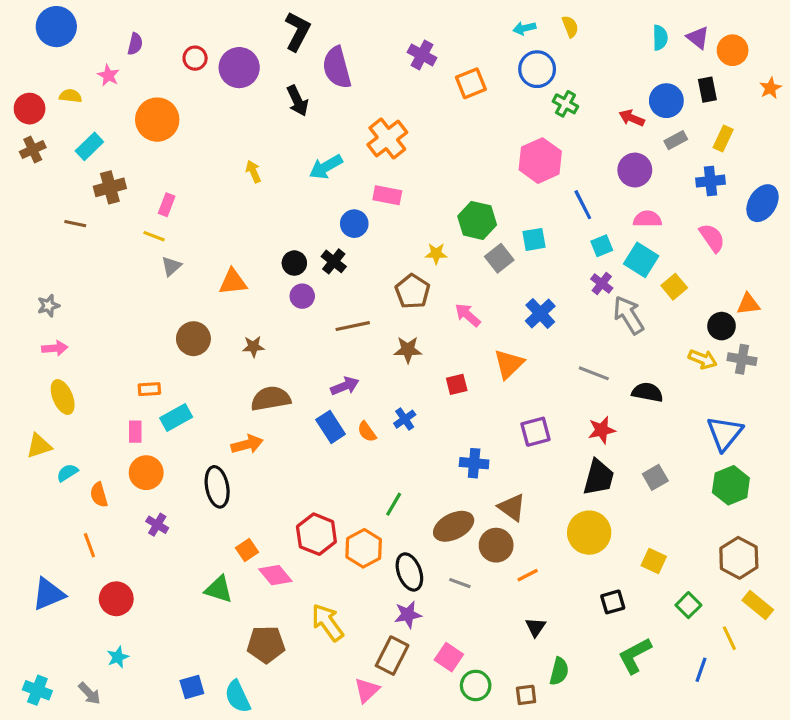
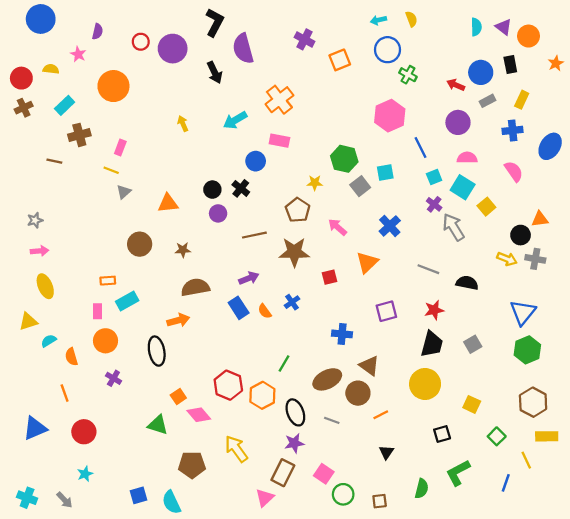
brown star: (408, 350) -> (294, 252), size x1.5
yellow rectangle: (758, 605) -> (547, 436), turned -40
green semicircle: (559, 671) -> (422, 489), moved

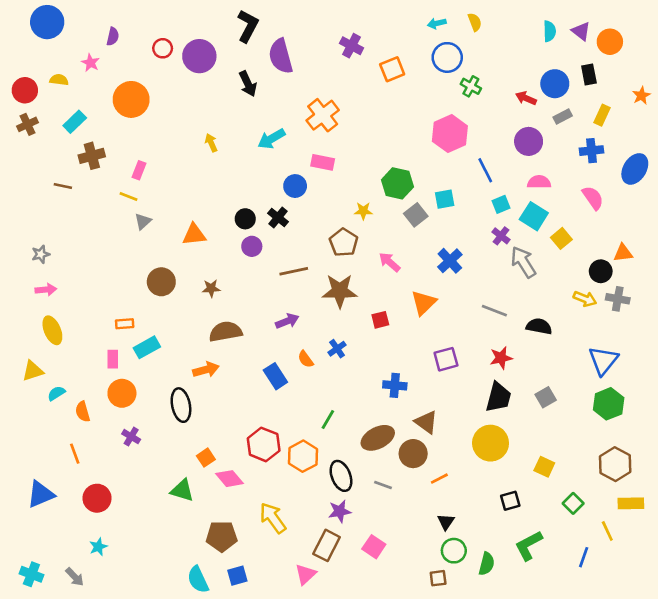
orange star: (556, 63) -> (641, 96), moved
blue rectangle: (239, 308) -> (275, 376), moved
green circle: (343, 494) -> (454, 551), moved
blue square: (138, 495) -> (237, 576), moved

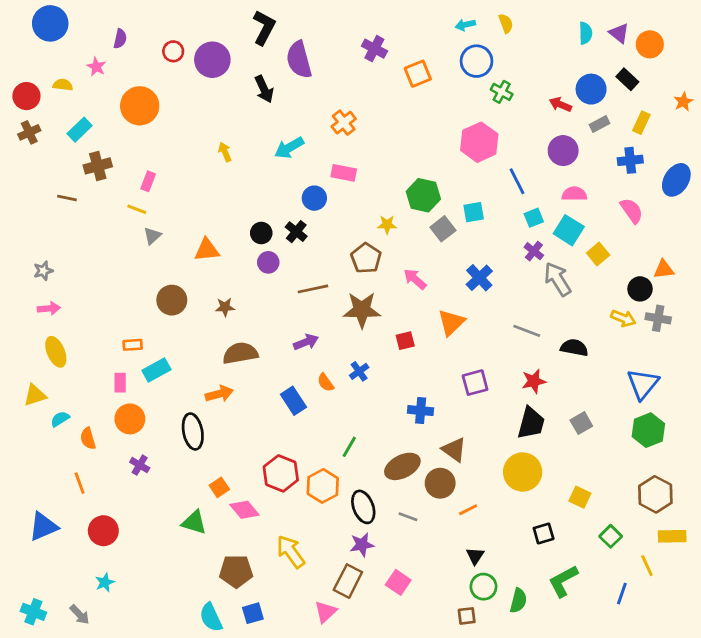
black rectangle: (589, 75) -> (627, 79), turned -36
orange cross: (323, 115) -> (344, 123), size x0.7

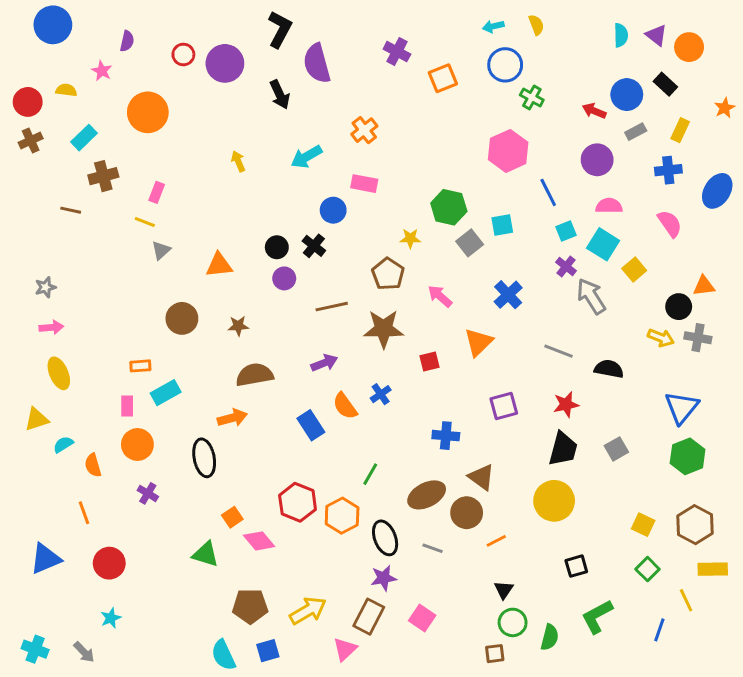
orange semicircle: (326, 383) -> (345, 406), size x1.4
yellow square: (580, 497) -> (643, 525), moved
yellow arrow: (291, 552) -> (308, 611), moved, turned 96

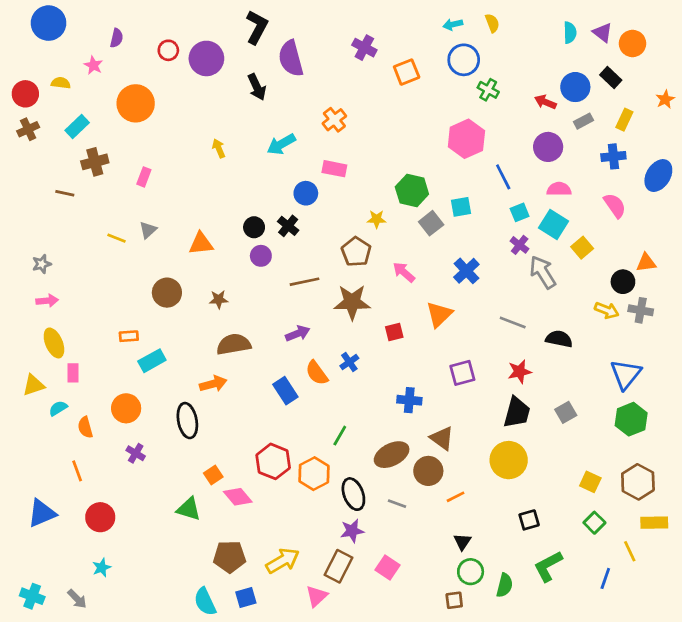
yellow line: (145, 222) -> (117, 238), moved
pink rectangle: (127, 406) -> (73, 373), moved

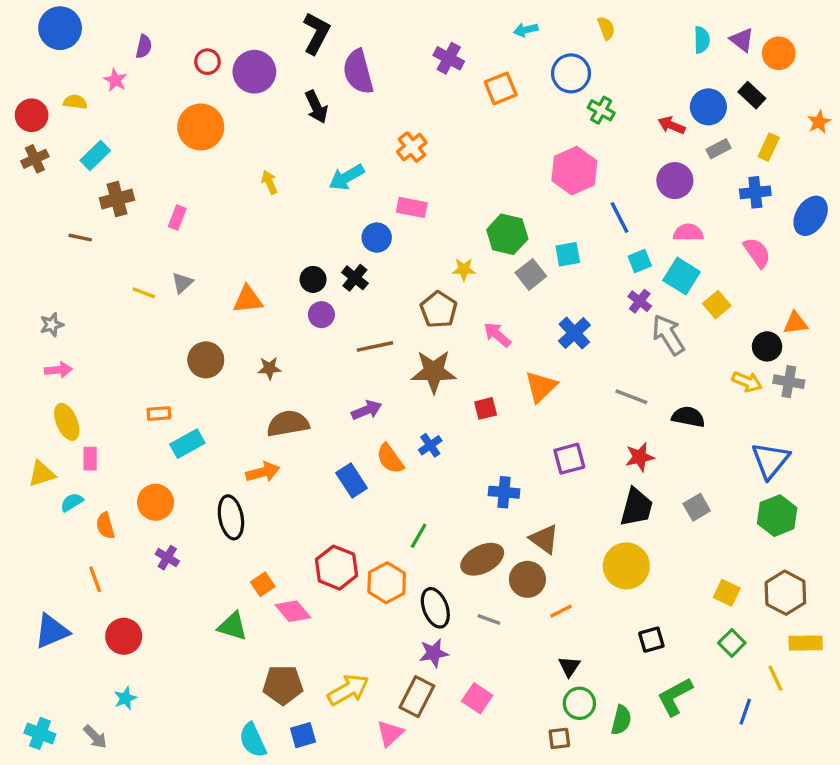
cyan arrow: (453, 24) -> (526, 30), moved
orange circle: (136, 103) -> (201, 127), moved

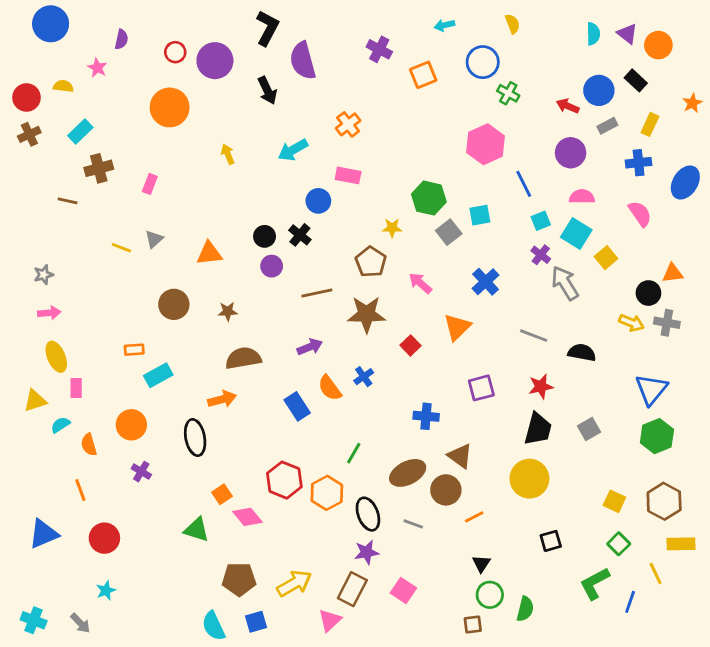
red square: (486, 408) -> (410, 345), turned -30
green L-shape: (675, 697) -> (595, 583), moved

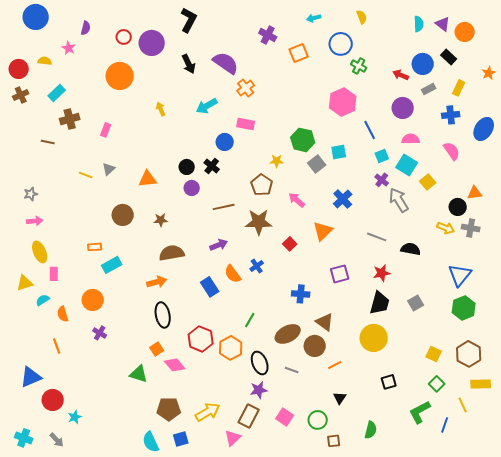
purple semicircle: (303, 61) -> (226, 63), moved, turned 140
black ellipse: (195, 438) -> (163, 315), moved
red circle: (104, 538) -> (53, 400), moved
green circle: (490, 595) -> (318, 420), moved

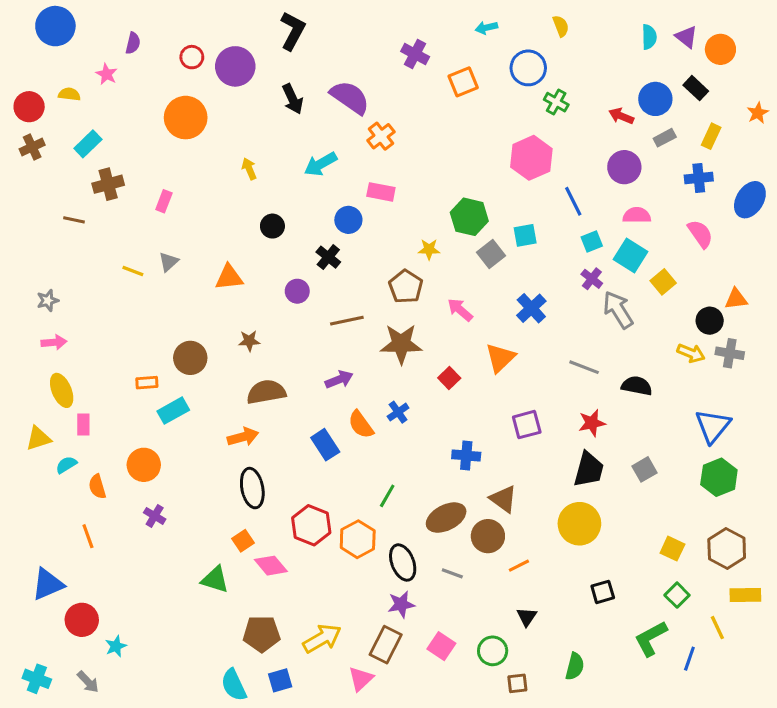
black circle: (187, 167) -> (272, 226), moved
brown circle: (123, 215) -> (190, 358), moved

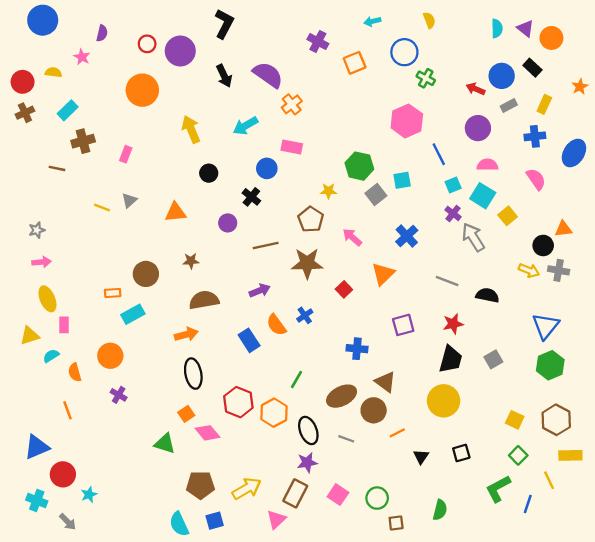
yellow arrow: (249, 169) -> (191, 129), size x1.6
black triangle: (527, 617) -> (421, 457), moved
cyan cross: (37, 679) -> (37, 500), moved

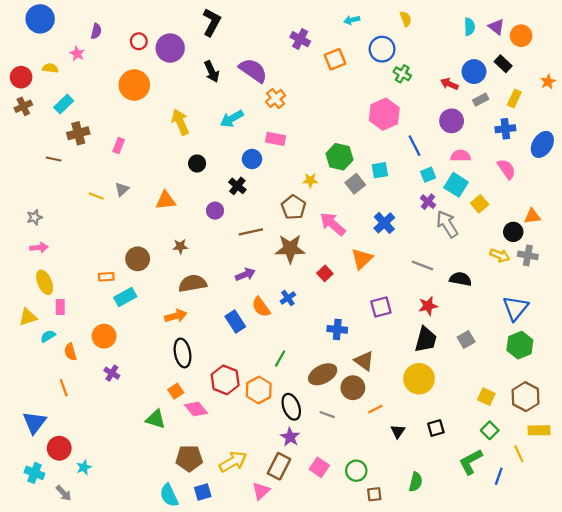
pink arrow: (352, 237) -> (333, 224), size x1.4
blue triangle: (37, 447) -> (35, 422), turned -30
purple star: (307, 462) -> (290, 437), turned -30

